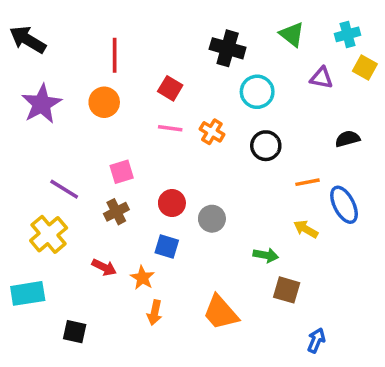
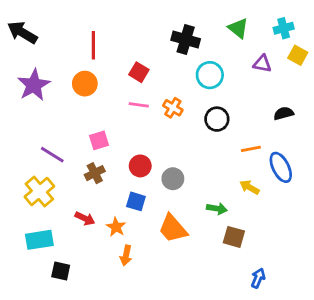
cyan rectangle: (28, 293) -> (39, 240), moved
orange trapezoid: (221, 313) -> (173, 228), moved

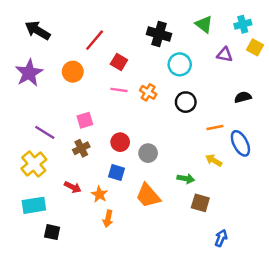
black arrow: (22, 32) -> (38, 30), moved
red line: (93, 45) -> (95, 40), moved, turned 40

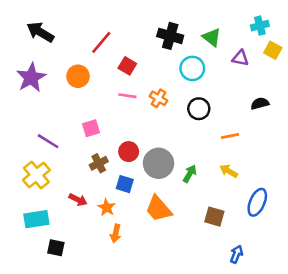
green triangle: (204, 24) -> (212, 37), moved
blue ellipse: (240, 143) -> (257, 202), moved, turned 50
brown cross: (81, 148) -> (99, 163), moved
gray circle: (148, 153) -> (159, 163), size x1.5
green arrow: (186, 179) -> (190, 174), moved, turned -70

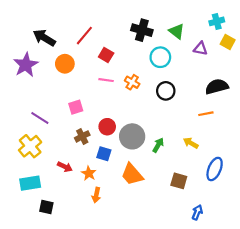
black arrow: (40, 32) -> (44, 38), moved
black semicircle: (260, 104) -> (217, 87), size x1.5
orange line: (230, 136) -> (206, 114), moved

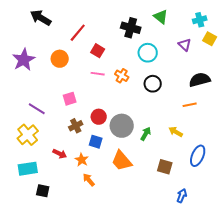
green triangle: (177, 31) -> (161, 17), moved
black arrow: (44, 38) -> (41, 18), moved
purple triangle: (200, 49) -> (185, 45), turned 32
orange arrow: (96, 195) -> (89, 180), turned 128

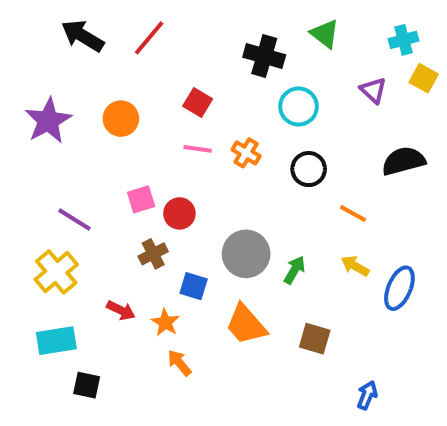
red line: (78, 33) -> (149, 38), moved
orange line: (190, 105) -> (353, 213), moved, turned 40
red circle: (99, 117) -> (179, 213), moved
blue ellipse: (198, 156) -> (399, 288), moved
brown square: (165, 167) -> (315, 339), moved

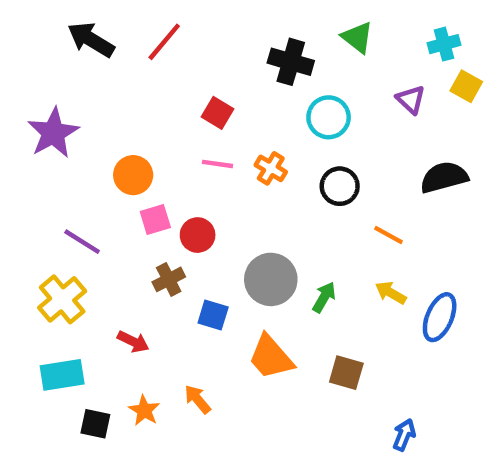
orange circle: (121, 119) -> (133, 175), moved
orange star: (165, 322) -> (144, 410), moved

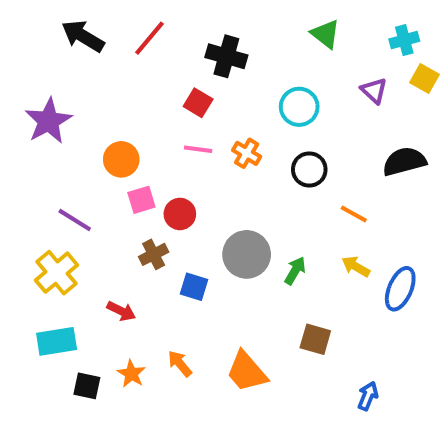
black cross: (291, 62) -> (226, 56), moved
orange trapezoid: (271, 357) -> (247, 372), moved

